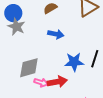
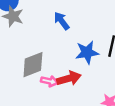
blue arrow: (56, 34) -> (62, 21), turned -133

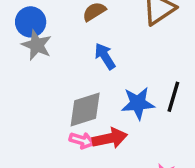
gray diamond: (33, 65) -> (85, 110), moved

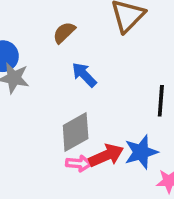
blue star: (138, 103) -> (141, 152), moved

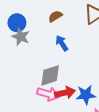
pink arrow: (79, 163) -> (48, 94), size x1.5

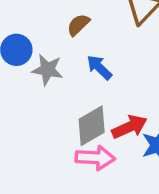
gray star: (21, 37) -> (47, 70), moved
red arrow: (65, 93) -> (129, 127), moved

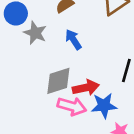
pink arrow: (95, 158) -> (72, 106), moved

